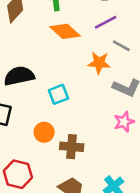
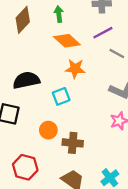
orange star: (99, 63) -> (75, 69), moved

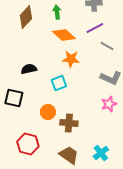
black semicircle: (26, 80) -> (29, 69), size x0.7

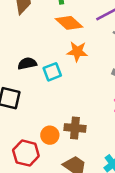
cyan square: (59, 83) -> (52, 72), moved
orange circle: (48, 112) -> (50, 135), moved

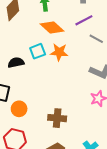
cyan square: (52, 72) -> (38, 51), moved
orange circle: (50, 135) -> (19, 109), moved

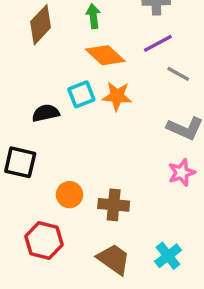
orange circle: (19, 109) -> (69, 195), moved

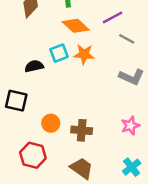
pink star: (182, 173) -> (130, 126), moved
cyan cross: (168, 256) -> (132, 167), moved

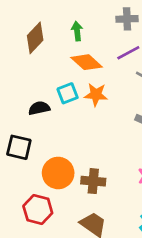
orange circle: (51, 123) -> (58, 173), size x1.5

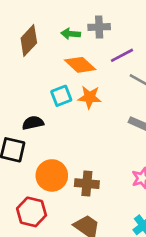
gray cross: (127, 19) -> (99, 27), moved
green arrow: (77, 31) -> (71, 34), turned -78
black semicircle: (39, 108) -> (33, 123), moved

